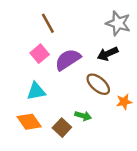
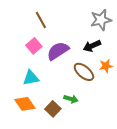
gray star: (118, 23) -> (101, 20), turned -30
orange star: (124, 102) -> (106, 66), moved

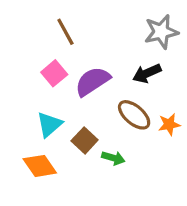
orange star: (106, 66) -> (169, 124), moved
cyan triangle: (31, 78) -> (49, 124), turned -30
brown square: (53, 109) -> (85, 140), moved

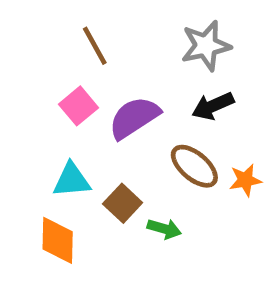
gray star: (161, 32) -> (206, 46), moved
cyan triangle: (49, 124) -> (72, 180), turned 36
orange diamond: (40, 166) -> (58, 240), turned 36

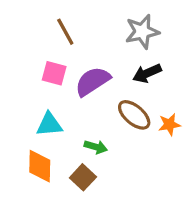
pink square: (79, 106) -> (54, 73), turned -35
brown square: (123, 203) -> (83, 177), moved
green arrow: (164, 229) -> (96, 147), moved

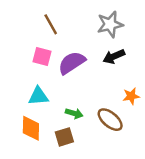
brown ellipse: (134, 115) -> (110, 120), moved
brown square: (83, 177) -> (64, 137), turned 30

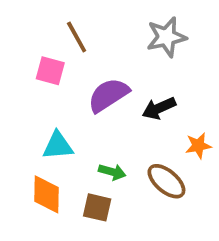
pink square: (42, 57) -> (50, 71), moved
black arrow: (114, 57) -> (159, 108), moved
brown square: (64, 137) -> (97, 207), turned 30

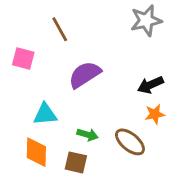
gray star: (166, 37) -> (146, 20), moved
pink square: (50, 71) -> (23, 59), moved
black arrow: (159, 108) -> (150, 85), moved

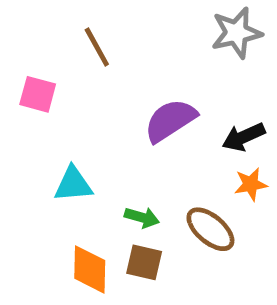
purple semicircle: (85, 75) -> (170, 120), moved
orange diamond: (36, 152) -> (90, 269), moved
brown square: (76, 162) -> (144, 262), moved

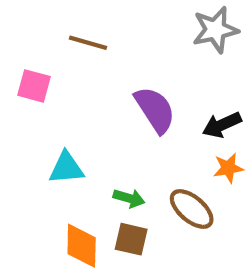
brown line: (97, 47) -> (88, 43), turned -45
purple semicircle: (170, 120) -> (155, 110), turned 90

